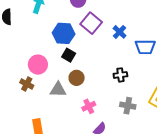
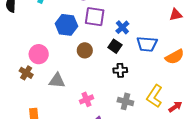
purple square: (91, 23) -> (95, 17), turned -35
black square: (69, 55) -> (115, 46), moved
brown circle: (77, 78) -> (85, 50), moved

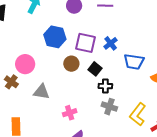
purple square: (95, 17) -> (85, 43), moved
black square: (115, 46) -> (95, 69), moved
gray cross: (125, 101) -> (109, 107), moved

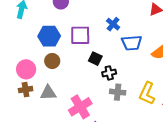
blue cross: (111, 43) -> (113, 24), moved
brown circle: (71, 64) -> (52, 61), moved
brown cross: (11, 82) -> (26, 90), moved, turned -32
pink cross: (70, 113) -> (80, 107), size x1.6

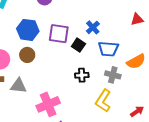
black square: (95, 59) -> (78, 45), moved
gray cross: (118, 92) -> (113, 75), moved
yellow L-shape: (147, 93) -> (103, 101), moved

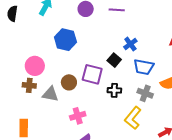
purple square: (59, 34) -> (92, 74), moved
brown circle: (27, 55) -> (69, 82), moved
pink cross: (48, 104) -> (78, 116), size x0.7

